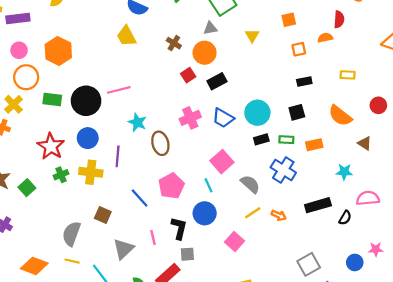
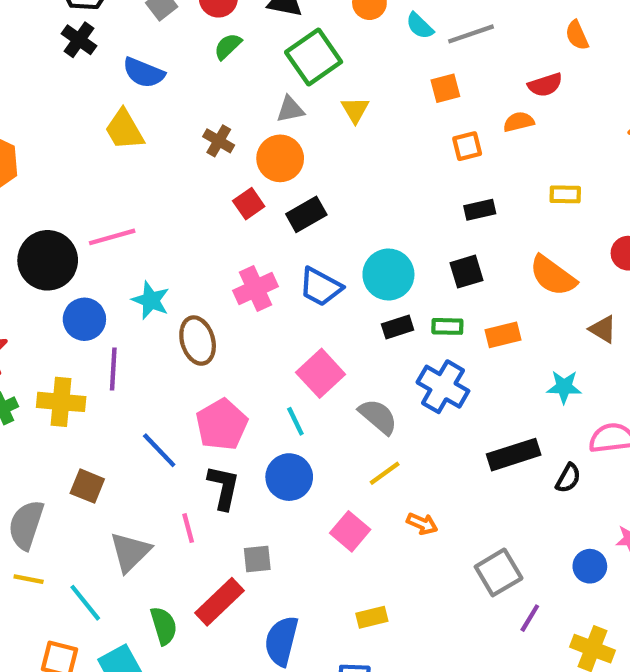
red semicircle: (339, 19) -> (545, 85), turned 70
yellow triangle: (252, 36) -> (355, 110), moved
blue circle: (88, 138) -> (84, 319), moved
orange arrow: (279, 215) -> (422, 524), moved
black L-shape: (179, 228) -> (224, 487), moved

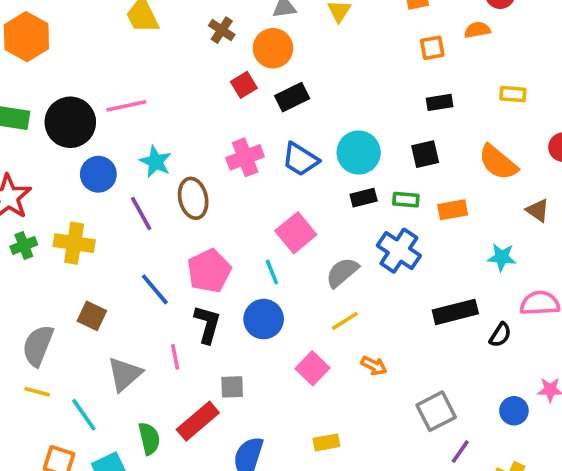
purple line: (113, 369) -> (141, 213), moved, turned -36
gray semicircle: (378, 417) -> (342, 272), turned -84

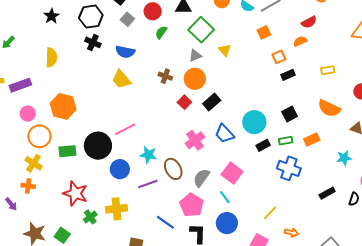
black rectangle: (440, 102) -> (288, 75), moved
blue trapezoid: (300, 159) -> (224, 134), turned 30
purple line: (141, 213) -> (148, 184), turned -66
gray semicircle: (342, 272) -> (201, 178), moved
black rectangle: (455, 312) -> (327, 193), size x0.7

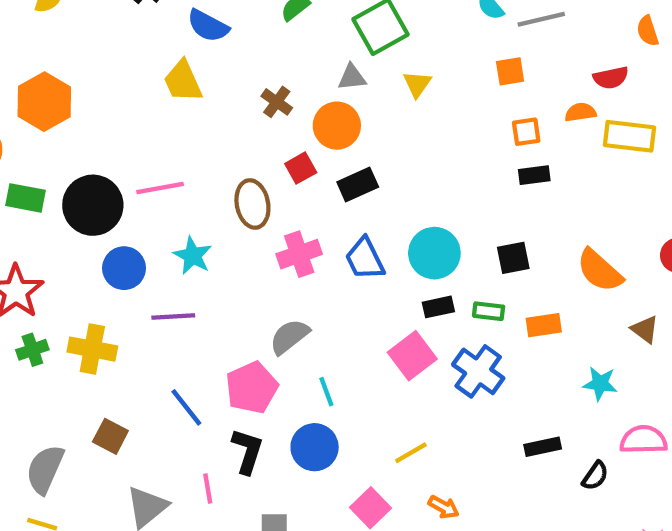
yellow rectangle: (328, 70) -> (629, 136), moved, size x1.6
brown ellipse: (173, 169) -> (252, 204), moved
pink square: (232, 173) -> (412, 356), moved

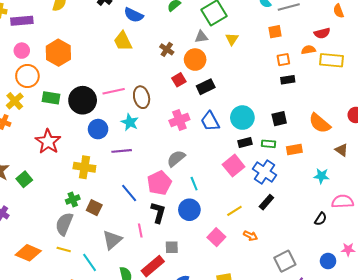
brown ellipse: (252, 204) -> (142, 97), moved
green cross: (32, 350) -> (73, 199), moved
black rectangle: (543, 447) -> (266, 202), moved, turned -35

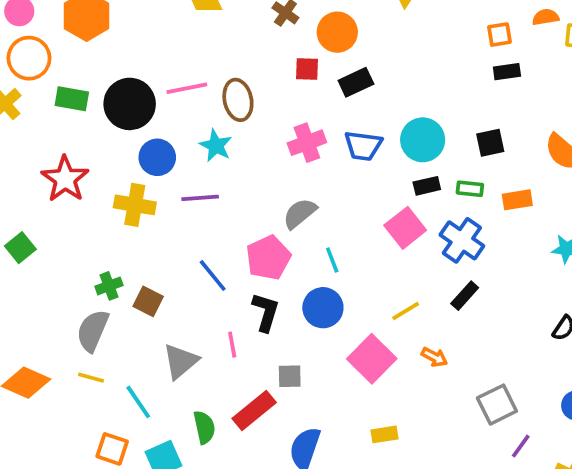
red square: (179, 80) -> (307, 69), turned 32
blue trapezoid: (210, 121) -> (363, 146), turned -55
yellow cross: (84, 167) -> (135, 205), moved
pink square: (216, 237) -> (372, 359), size x1.4

